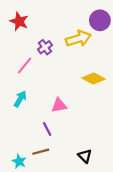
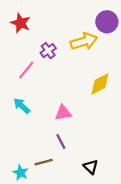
yellow diamond: (93, 78) -> (100, 84), turned -55
cyan arrow: (20, 99) -> (22, 106), turned -77
purple line: (47, 129) -> (61, 141), moved

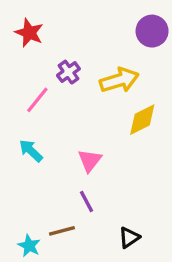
yellow arrow: (84, 41) -> (119, 80), moved
pink triangle: (63, 113) -> (90, 160), turned -42
black triangle: (91, 167) -> (129, 237), turned 42

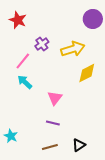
cyan arrow: (31, 151) -> (25, 82), moved
purple line: (87, 201) -> (53, 123), turned -48
brown line: (62, 231) -> (50, 147), moved
cyan star: (29, 246) -> (11, 136), moved

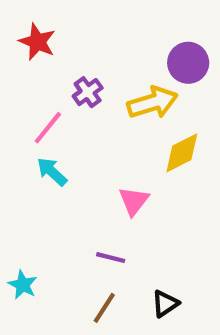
purple circle: (93, 19) -> (188, 63), moved
pink triangle: (55, 98) -> (134, 201), moved
brown line: (50, 147) -> (104, 308), turned -42

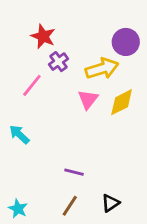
red star: (37, 42) -> (43, 36), moved
cyan arrow: (52, 172) -> (19, 134), moved
pink triangle: (134, 201) -> (88, 99), moved
cyan star: (23, 285) -> (18, 209), moved

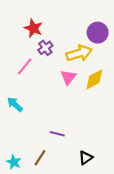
brown line: (70, 206) -> (40, 158), moved

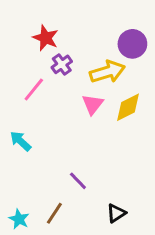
purple line: (57, 134) -> (78, 181), turned 32

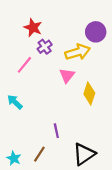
yellow diamond: (128, 107) -> (89, 94), moved, turned -45
purple line: (78, 181) -> (56, 131), turned 32
black triangle: (116, 213) -> (84, 154), size x1.6

